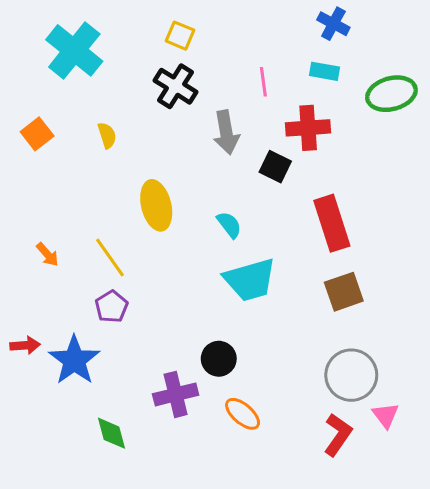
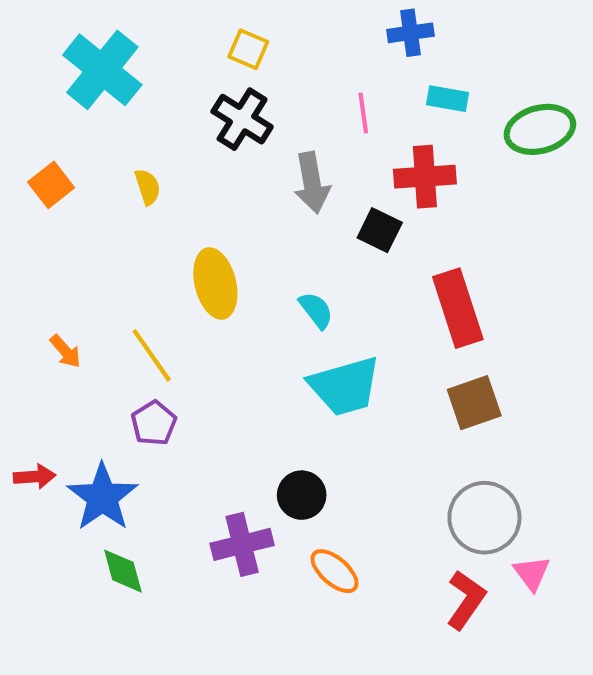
blue cross: (333, 24) -> (411, 33), moved, turned -36
green diamond: (112, 433) -> (123, 571), moved

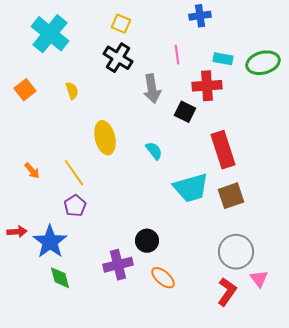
cyan rectangle: (447, 99) -> (223, 59), moved
cyan trapezoid: (345, 386) -> (191, 188), moved

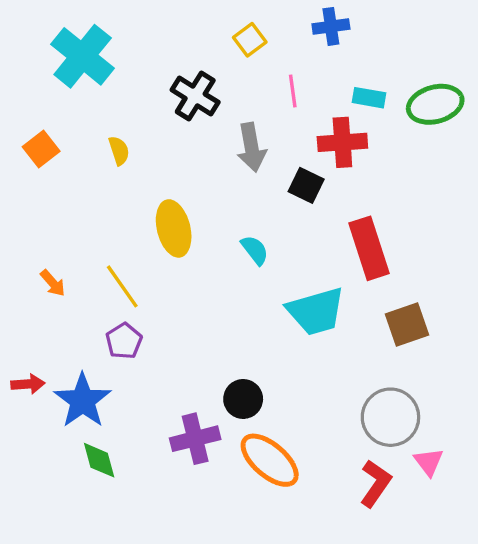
yellow square: (121, 24) -> (250, 40), moved, turned 30
brown square: (231, 196) -> (407, 324), moved
orange ellipse: (163, 278) -> (270, 460), size x1.5

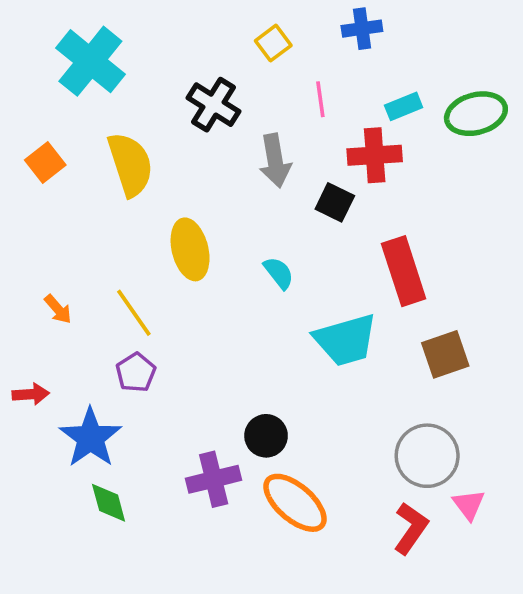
cyan rectangle: (369, 98) -> (404, 106), turned -32
yellow semicircle: (119, 151) -> (130, 164), size x2.0
red arrow: (28, 384) -> (31, 394), moved

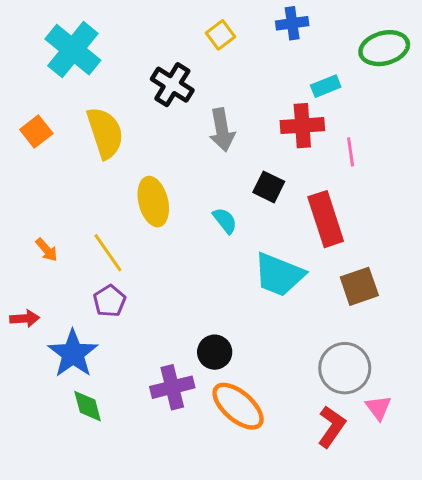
pink line: (320, 99) -> (351, 152), moved
green ellipse: (476, 114) -> (384, 48), moved
black square: (335, 202) -> (269, 187), moved
cyan trapezoid: (346, 340) -> (279, 275), turned 38

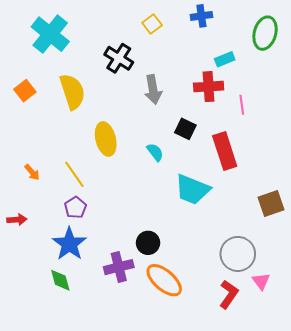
green ellipse: (384, 48) -> (265, 33), turned -60
brown square: (359, 286) -> (271, 204), moved
blue star: (73, 354) -> (69, 244), moved

